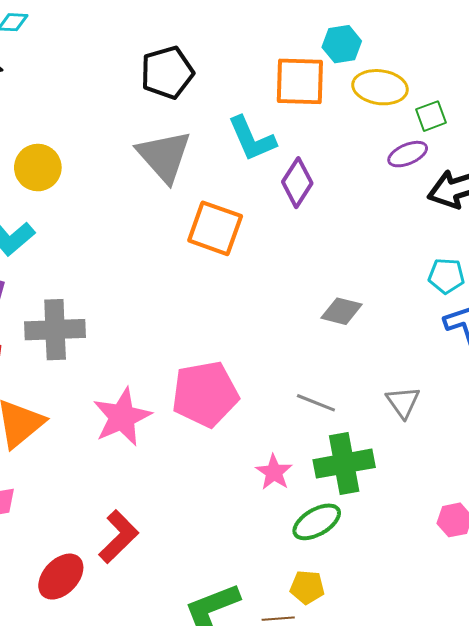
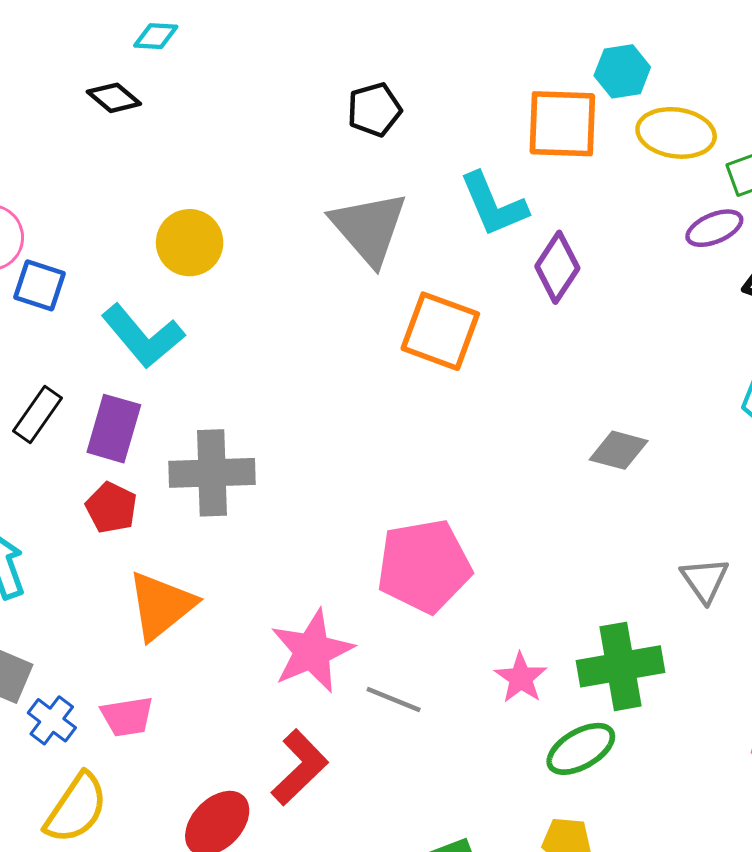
black pentagon: (167, 73) -> (374, 110), size x0.7
gray line: (316, 403) -> (394, 699), moved
pink star: (122, 417) -> (312, 651), moved

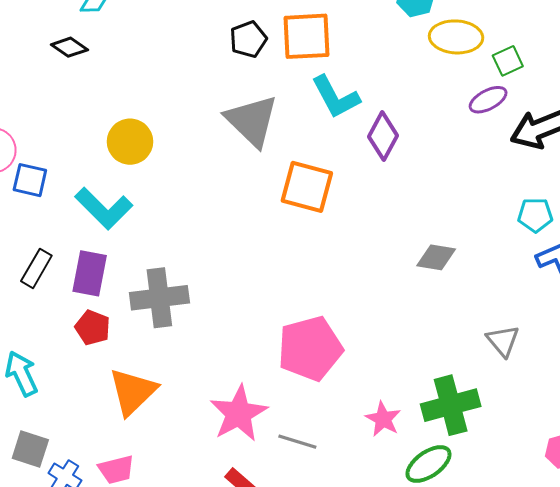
orange square: (562, 124) -> (306, 36), moved

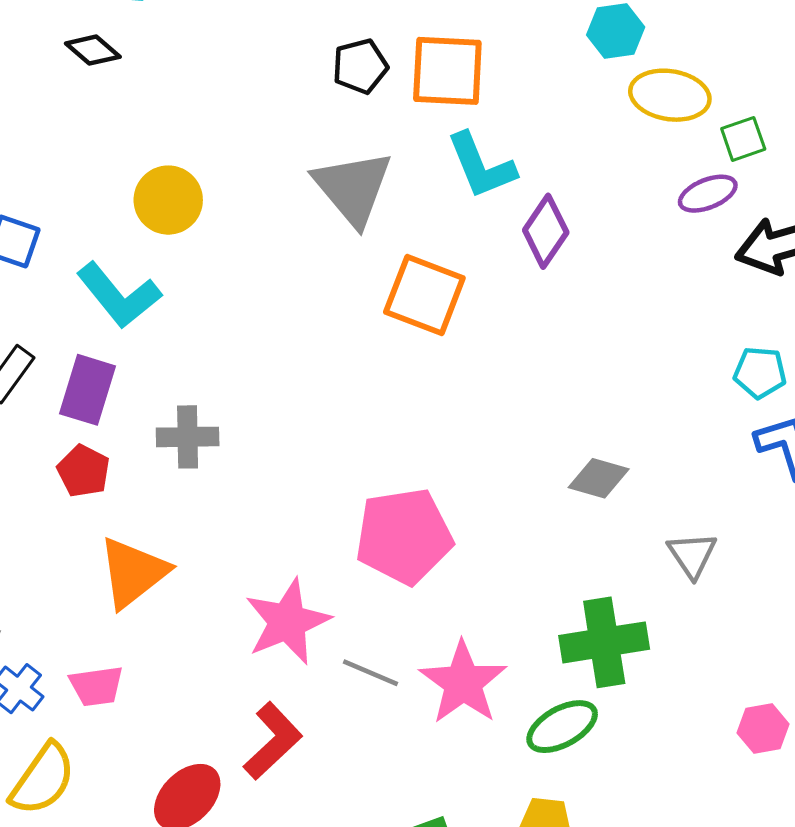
gray diamond: (436, 257) -> (599, 478), moved
gray cross: (159, 298) -> (188, 437), size x0.7
pink star: (383, 419) -> (463, 683), moved, size x1.6

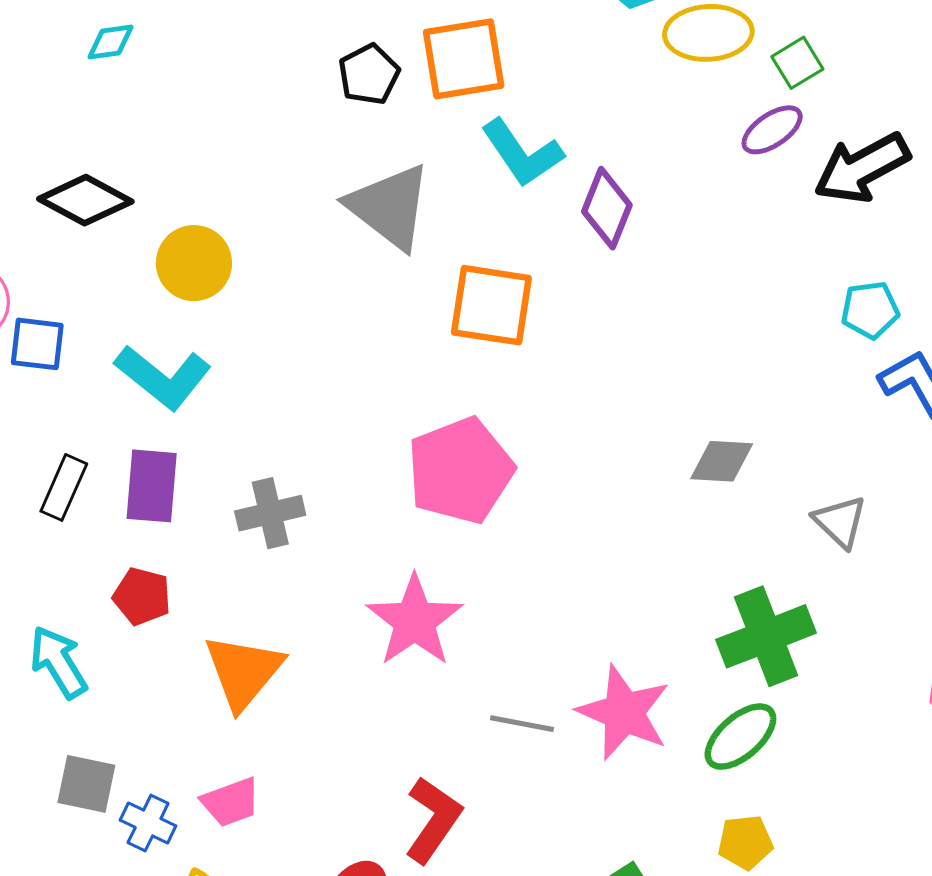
black diamond: (93, 50) -> (85, 200), moved, size x1.5
red pentagon: (84, 471) -> (142, 596), moved
pink pentagon: (404, 536) -> (460, 471), moved
pink star: (287, 622) -> (415, 621), moved

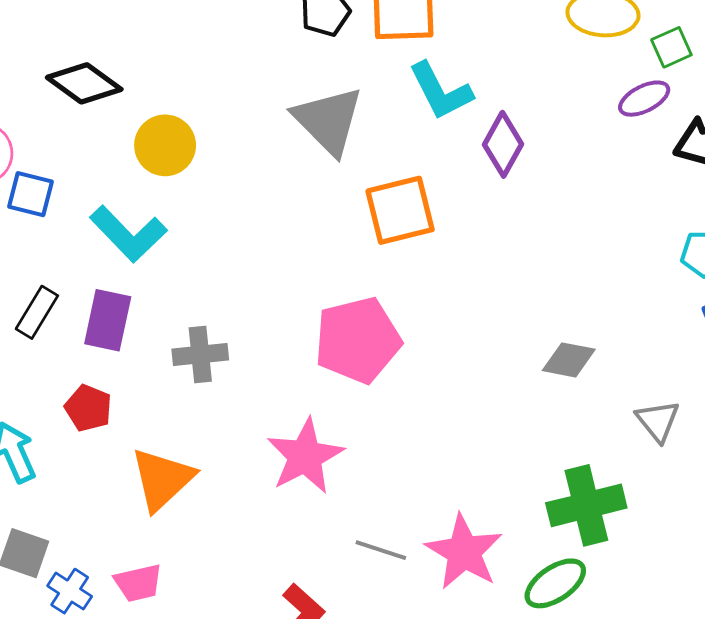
orange square: (491, 305) -> (400, 210), turned -30

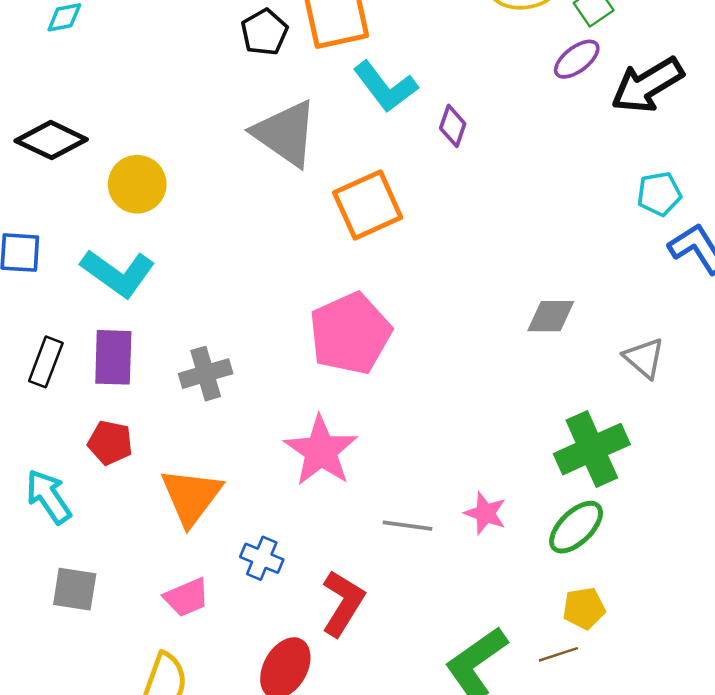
purple diamond: (503, 144) -> (453, 126), size x0.7
pink star: (464, 552) -> (485, 513), size x0.6
blue cross: (70, 591) -> (262, 558), moved

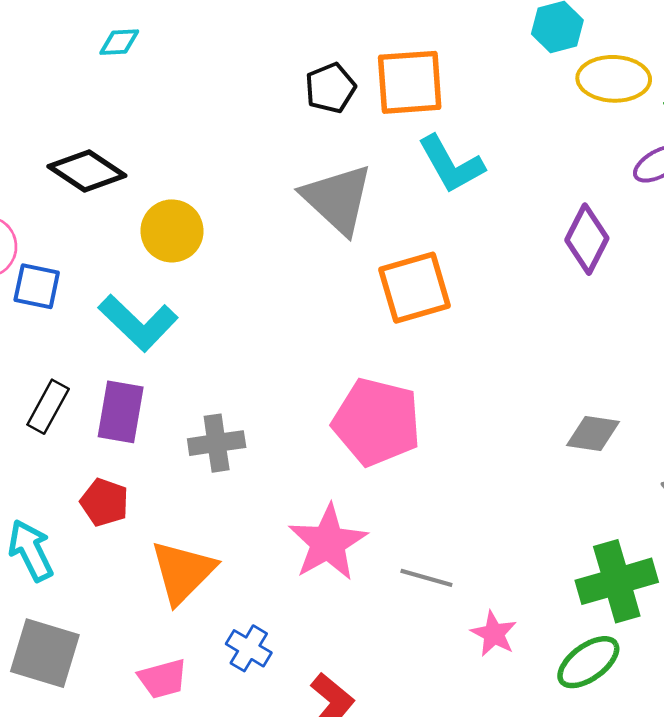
purple diamond: (453, 126) -> (587, 239), moved, size x1.5
pink pentagon: (350, 333) -> (377, 422), turned 30
gray line: (407, 526) -> (426, 578), moved
gray square: (75, 589) -> (45, 653), size x1.4

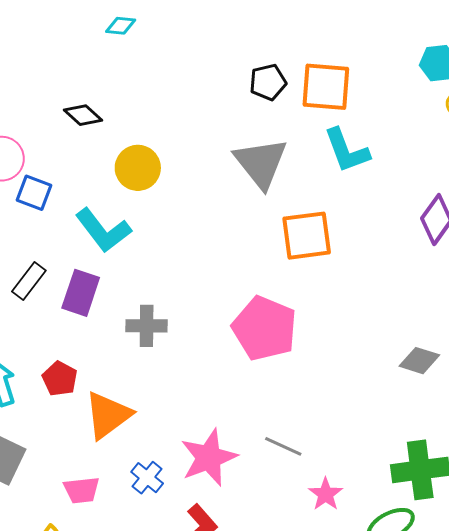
black diamond: (87, 171) -> (83, 115), size x0.7
red pentagon: (104, 502) -> (60, 379), moved
pink star: (328, 543) -> (209, 458), moved

